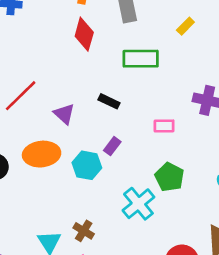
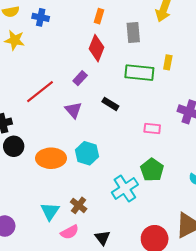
yellow rectangle: (185, 26) -> (168, 62), moved, turned -40
purple rectangle: (112, 146) -> (80, 78), moved
orange ellipse: (42, 154) -> (51, 158), moved

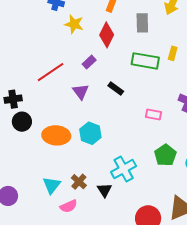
yellow star: (15, 40) -> (74, 24), moved
green pentagon: (152, 170) -> (165, 155), moved
black triangle: (103, 238) -> (104, 190), moved

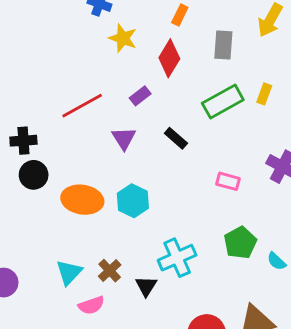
green rectangle: (145, 61) -> (223, 102), turned -44

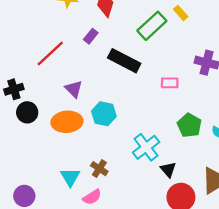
yellow rectangle: (264, 94) -> (181, 13), turned -48
purple triangle: (124, 138) -> (74, 89), moved
black rectangle: (176, 138) -> (124, 61), size x1.8
black triangle: (146, 286) -> (168, 170), moved

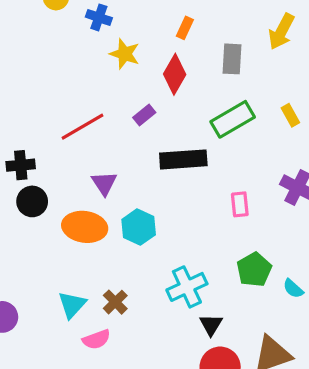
yellow rectangle: (181, 13) -> (290, 115), moved
black rectangle: (124, 61) -> (183, 159), turned -44
pink rectangle: (170, 83) -> (240, 204), turned 70

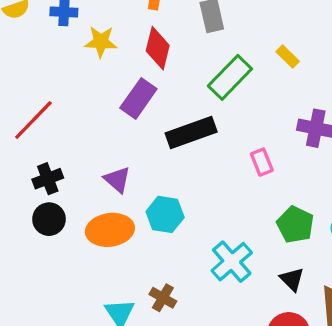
purple rectangle: (144, 115) -> (138, 98), size x1.6
red line: (83, 127) -> (33, 120), moved
black cross: (21, 165) -> (48, 179), moved
black triangle: (211, 325) -> (292, 279), moved

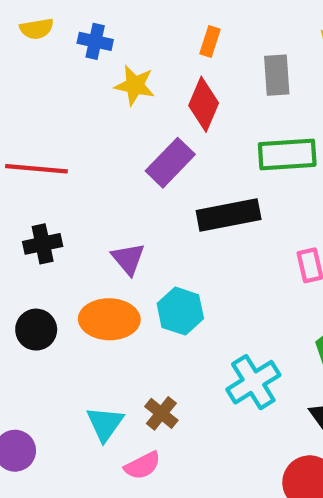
green rectangle: (230, 77) -> (287, 155), turned 33
red line: (33, 120) -> (36, 169), turned 42
black circle: (49, 219) -> (36, 330), moved

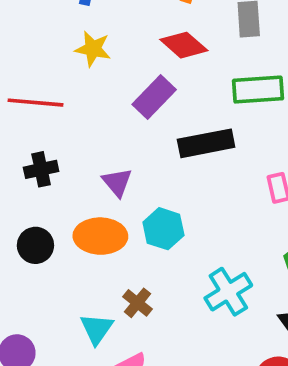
yellow star: (135, 85) -> (93, 49), moved
red diamond: (204, 104) -> (184, 45), turned -72
brown cross: (161, 413) -> (137, 303), moved

